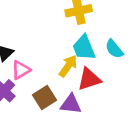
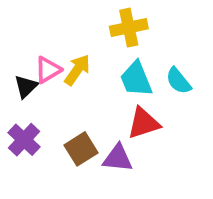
yellow arrow: (68, 66) -> (77, 70), moved
pink triangle: (21, 70) -> (48, 70), moved

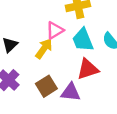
pink triangle: (48, 70) -> (55, 30), moved
yellow arrow: (77, 70) -> (44, 48), moved

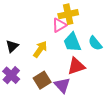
pink triangle: (55, 30) -> (59, 25), moved
purple triangle: (71, 92) -> (62, 85), turned 42

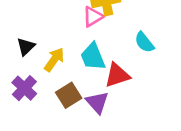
cyan trapezoid: (72, 42) -> (93, 57), moved
yellow arrow: (40, 49) -> (54, 59), moved

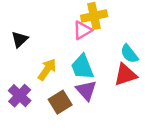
black triangle: (26, 47) -> (20, 39), moved
red triangle: (117, 75) -> (125, 75), moved
purple triangle: (97, 102) -> (86, 90), moved

